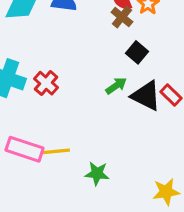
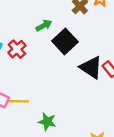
black square: (137, 52) -> (65, 41), moved, size x1.5
green arrow: (116, 86) -> (44, 25), moved

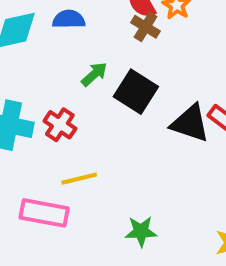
yellow line: (18, 101) -> (79, 179), moved

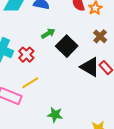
brown cross: (145, 27) -> (100, 36), moved
yellow line: (79, 179) -> (30, 83), turned -30

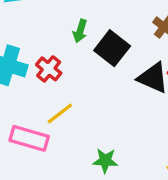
green arrow: (48, 33) -> (80, 31), turned 144

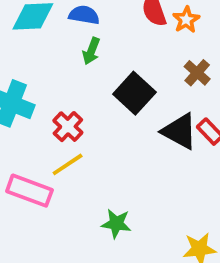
green arrow: (80, 31) -> (91, 51), moved
red cross: (49, 69) -> (68, 127), moved

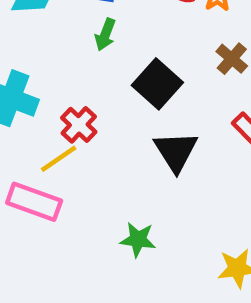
black triangle: (180, 131) -> (176, 151), moved, turned 30
yellow line: (68, 164) -> (59, 159), moved

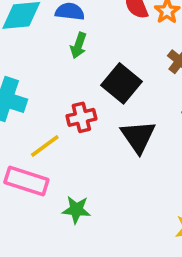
red cross: (79, 125) -> (81, 117), moved, turned 36
green star: (138, 240) -> (76, 210), moved

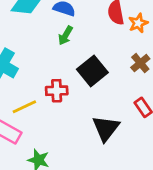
black triangle: (138, 137) -> (106, 128), moved

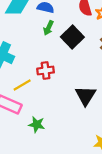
black square: (92, 71) -> (72, 37), moved

